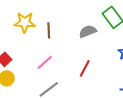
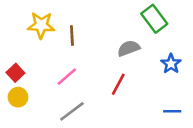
gray semicircle: (88, 31) -> (129, 48), moved

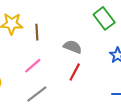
gray semicircle: (129, 48) -> (73, 47), moved, turned 42

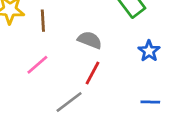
gray line: (37, 94) -> (69, 102), moved

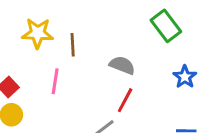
pink line: (37, 65) -> (55, 81), moved, turned -40

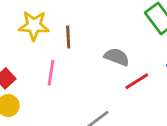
red line: (125, 100) -> (137, 81), moved, turned 30

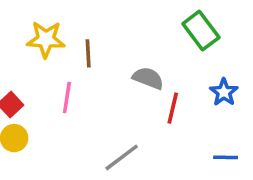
red line: (137, 81) -> (173, 108), turned -45

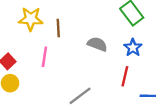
blue star: (224, 92) -> (133, 48), moved
red line: (173, 108) -> (125, 76), moved

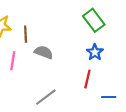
gray semicircle: (97, 44) -> (44, 52), moved

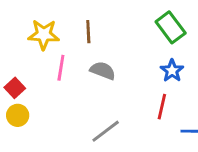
brown line: (26, 34) -> (88, 32), moved
pink line: (13, 61) -> (61, 68), moved

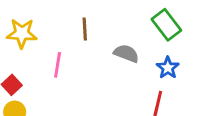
yellow star: (44, 35) -> (22, 33), moved
gray semicircle: (103, 71) -> (126, 53), moved

